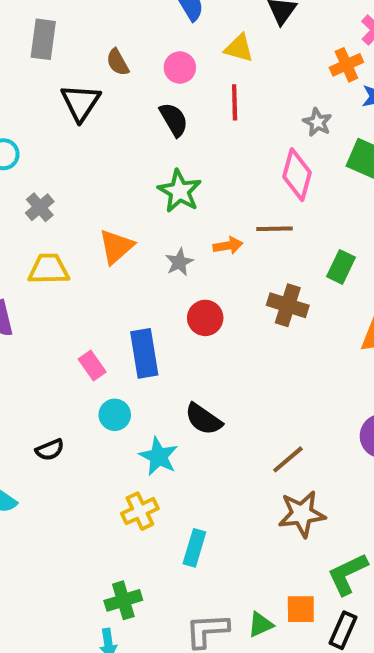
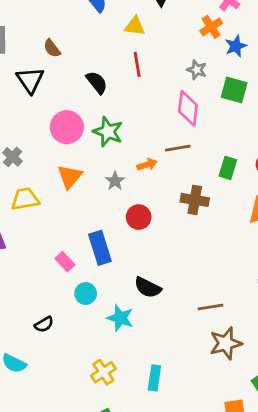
pink circle: (180, 68) -> (67, 127), moved, size x1.5
brown line: (288, 459) -> (210, 307), turned 40
yellow cross: (140, 511) -> (103, 372), moved

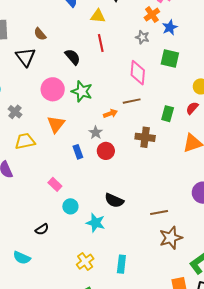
gray star: (197, 70) -> (142, 37), moved
gray star: (115, 181) -> (96, 133), moved
blue rectangle: (100, 248) -> (78, 152), moved, size x0.6

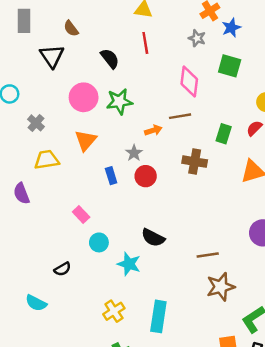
green star: (82, 91) -> (119, 101), turned -30
cyan rectangle: (121, 264) -> (158, 316), size x1.4

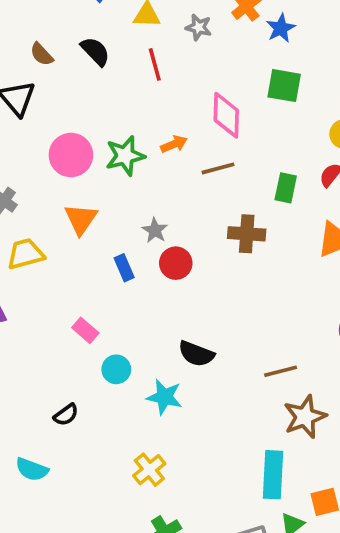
gray star: (197, 38) -> (199, 27), moved
black semicircle: (110, 59) -> (95, 51), moved
orange arrow: (153, 130) -> (174, 144), moved
cyan rectangle: (158, 316) -> (273, 475), moved

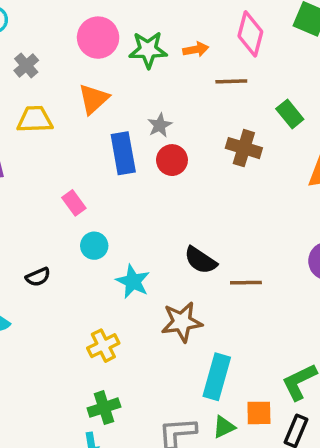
green rectangle: (286, 188) -> (290, 114), turned -64
blue rectangle: (124, 268) -> (123, 153), size x1.6
black semicircle: (196, 354) -> (201, 260), moved
brown star: (305, 417) -> (182, 322), moved

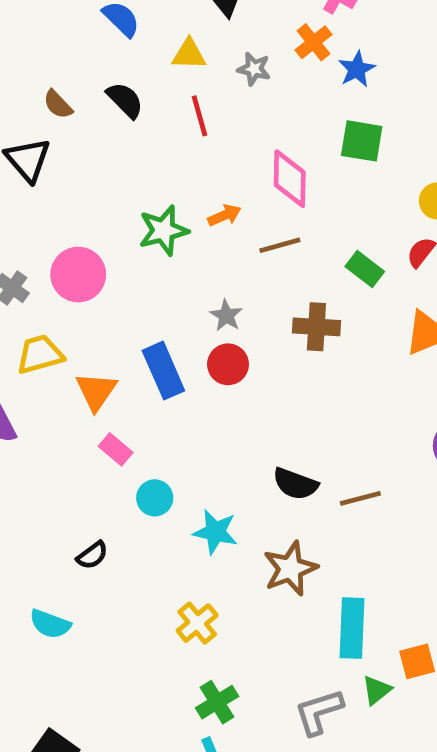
pink circle: (98, 38) -> (78, 275), moved
orange triangle: (93, 99) -> (96, 391), moved
gray star: (160, 125) -> (226, 316), moved

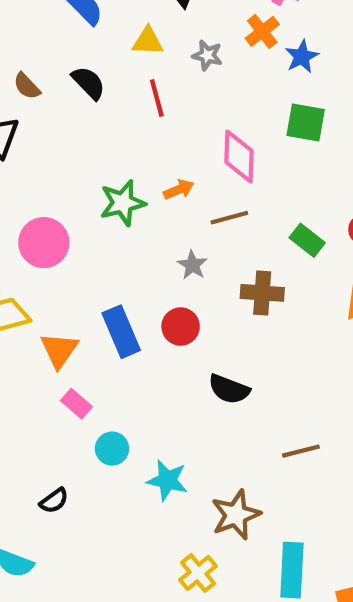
gray star: (226, 316) -> (192, 265), moved
black semicircle: (295, 484) -> (229, 389), moved
yellow cross: (197, 623) -> (198, 573), moved

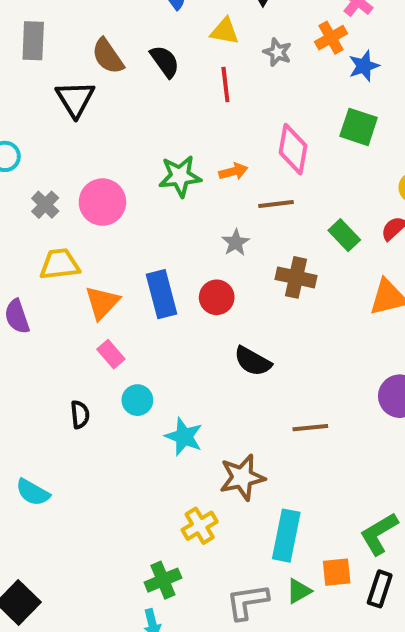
brown semicircle: (27, 86) -> (108, 56), size x1.4
black semicircle: (54, 501) -> (80, 415), moved, turned -68

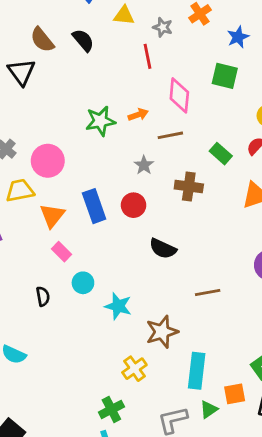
blue star: (364, 66) -> (238, 37), moved
red line: (225, 85) -> (147, 56), moved
pink circle: (102, 202) -> (48, 161), moved

